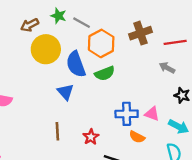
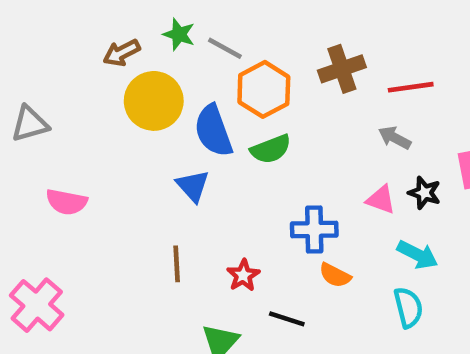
pink triangle: (152, 114) -> (381, 200), moved

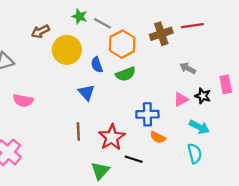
brown arrow: (122, 53) -> (40, 31), moved
red line: (411, 87) -> (192, 26), moved
blue semicircle: (213, 131) -> (97, 65), size x0.6
pink triangle: (381, 200) -> (181, 99), turned -49
red star: (243, 275) -> (112, 137), size x1.6

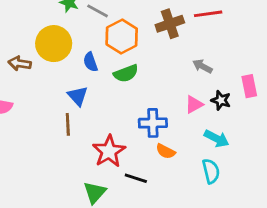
brown arrow: (40, 31) -> (20, 63), moved, turned 36
brown line: (78, 132) -> (68, 124), moved

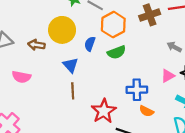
blue semicircle: (90, 62) -> (90, 44), turned 40
blue triangle: (78, 96) -> (71, 65), moved

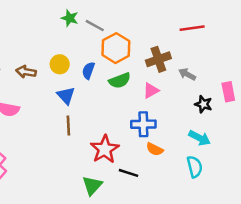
brown cross: (150, 15) -> (158, 59), moved
yellow circle: (62, 30) -> (60, 64), moved, size x0.6
pink triangle: (168, 76) -> (151, 91), moved

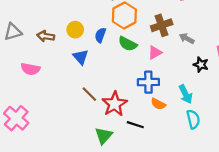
green semicircle: (120, 81) -> (128, 44), turned 48
brown line: (68, 125) -> (89, 94), moved, turned -42
cyan arrow: (200, 138) -> (186, 94), moved, turned 36

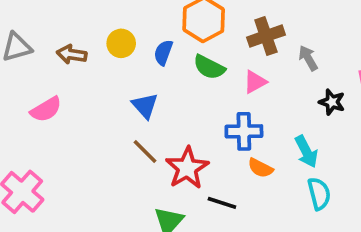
gray arrow: (187, 38) -> (308, 58), turned 32
blue triangle: (81, 57) -> (145, 106), moved
pink semicircle: (30, 69) -> (46, 109), turned -42

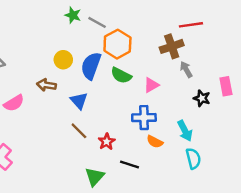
brown cross: (266, 36) -> (172, 46), moved
blue semicircle: (163, 53) -> (91, 66), size x1.6
brown arrow: (72, 54) -> (46, 85), moved
red star: (187, 168) -> (107, 142), size x0.6

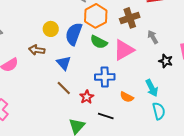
brown cross: (172, 46) -> (130, 18), moved
pink triangle: (151, 85) -> (124, 50), size x1.6
blue cross: (144, 118) -> (105, 77), moved

